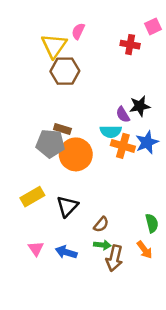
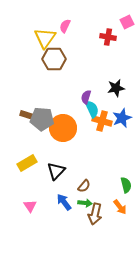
purple semicircle: (123, 115) -> (86, 97), moved, turned 48
brown rectangle: (62, 129) -> (27, 115), moved
cyan semicircle: (111, 131) -> (92, 109), turned -114
blue arrow: (66, 252) -> (64, 202), moved, turned 36

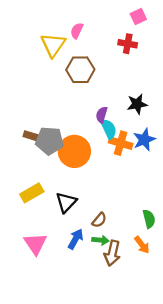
pink square: (127, 22) -> (138, 16), moved
brown hexagon: (54, 59) -> (80, 70), moved
blue arrow: (64, 202) -> (76, 239), turned 66
pink triangle: (30, 206) -> (35, 244), size x1.5

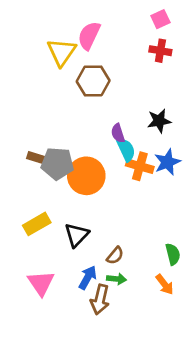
pink semicircle: (77, 31) -> (89, 36), size x1.5
red cross: (128, 44) -> (160, 51), moved
purple semicircle: (102, 115) -> (118, 133), turned -35
brown arrow: (112, 253) -> (100, 300), moved

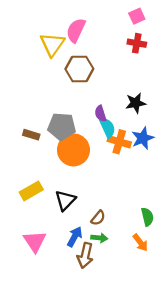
gray pentagon: (57, 163) -> (62, 126), moved

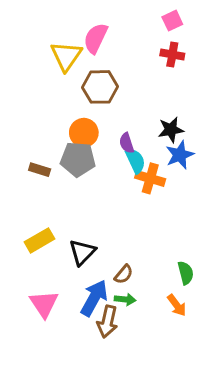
blue star: (143, 138) -> (180, 155), moved
orange circle: (73, 150) -> (84, 133), moved, size x0.7
blue arrow: (75, 237) -> (94, 298), size x1.4

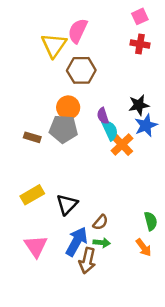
orange cross: (150, 178) -> (122, 145), turned 30

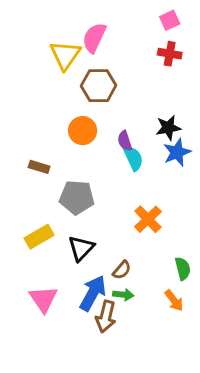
gray pentagon: (63, 129) -> (77, 197), moved
orange cross: (122, 145) -> (148, 219), moved

